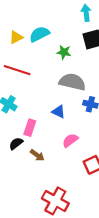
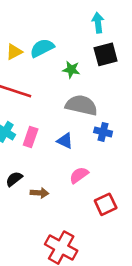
pink rectangle: (30, 128) -> (31, 137), moved
brown arrow: (37, 155) -> (40, 193), turned -32

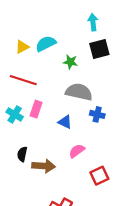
pink rectangle: (31, 137) -> (36, 109), moved
black semicircle: (14, 179) -> (22, 154), turned -40
brown arrow: (40, 193) -> (44, 166), size x1.5

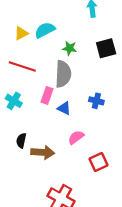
black square: (99, 49) -> (106, 48), moved
gray semicircle: (79, 92) -> (63, 74), moved, turned 80
pink rectangle: (36, 109) -> (47, 95), moved

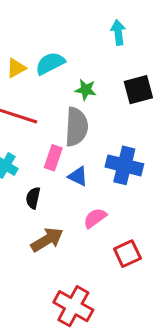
blue cross: (96, 101) -> (124, 165), size x1.6
black semicircle: (21, 141) -> (33, 198), moved
brown arrow: (43, 152) -> (47, 240), turned -35

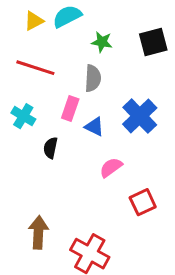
gray semicircle: (76, 127) -> (93, 78), size x0.7
blue cross: (124, 165) -> (140, 116), turned 32
brown arrow: (47, 240) -> (38, 232), moved, turned -56

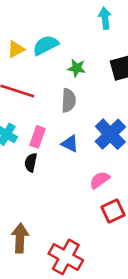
pink rectangle: (70, 109) -> (37, 137), moved
pink semicircle: (111, 167) -> (100, 180), moved

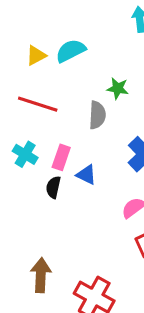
green star: (77, 68) -> (118, 88), moved
blue triangle: (70, 144) -> (86, 175), moved

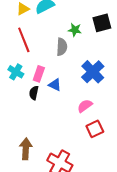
red line: (38, 104) -> (24, 40), turned 50

